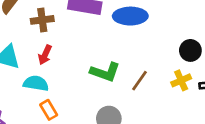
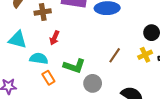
red arrow: (45, 55) -> (54, 38), moved
green L-shape: (105, 72) -> (74, 66), moved

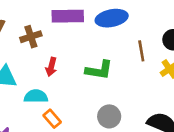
brown line: (115, 55) -> (141, 51), moved, turned -35
green L-shape: (74, 66) -> (99, 70), moved

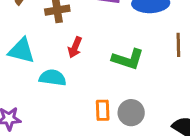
orange rectangle: (52, 119) -> (103, 110), moved, turned 30

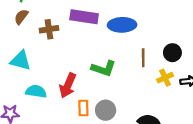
red arrow: (75, 47) -> (68, 85), moved, size x1.5
cyan semicircle: (53, 78) -> (36, 91), moved

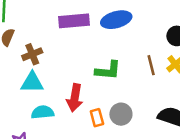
brown cross: (49, 29) -> (32, 54), moved
brown line: (143, 58) -> (151, 65), moved
cyan triangle: (21, 61) -> (32, 82), moved

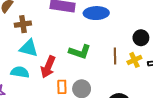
cyan triangle: (32, 82) -> (29, 48), moved

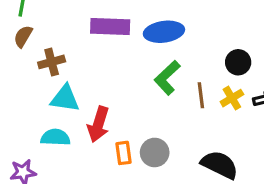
green L-shape: (80, 52) -> (167, 78), moved, turned 125

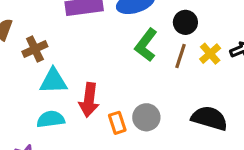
black circle: (238, 62) -> (185, 22), moved
brown line: (201, 95) -> (181, 56), turned 35

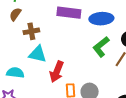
cyan semicircle: (51, 119) -> (15, 73), moved

